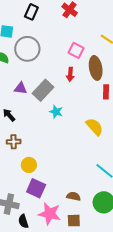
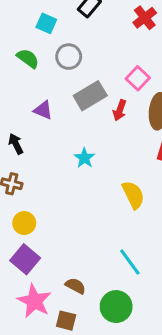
gray circle: (27, 49) -> (69, 57), size x0.7
gray rectangle: (43, 90) -> (90, 96), moved

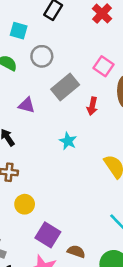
red arrow: (120, 110) -> (92, 106), moved
purple square: (25, 259) -> (48, 235), moved

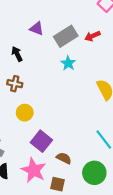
gray rectangle: (65, 87) -> (66, 36), moved
red arrow: (92, 106) -> (92, 36), turned 48

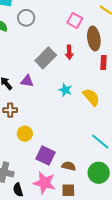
purple triangle: (37, 28) -> (27, 81), moved
red arrow: (92, 36) -> (69, 52), turned -56
cyan star: (68, 63) -> (65, 90), moved

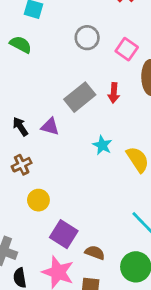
gray circle: (26, 18) -> (87, 38), moved
brown cross: (10, 110) -> (22, 165), turned -32

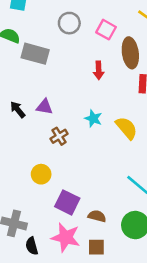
gray rectangle: (80, 97) -> (35, 54), moved, turned 60
brown cross: (22, 165) -> (59, 136), moved

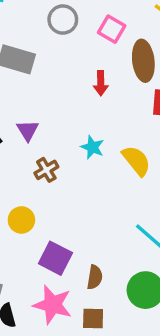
purple triangle: (44, 107) -> (28, 130), turned 48
brown semicircle: (97, 216) -> (95, 277), turned 84

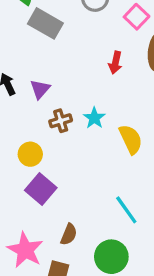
brown cross: (46, 170) -> (61, 121), moved
yellow circle: (21, 220) -> (30, 154), moved
purple square: (55, 258) -> (41, 189), moved

